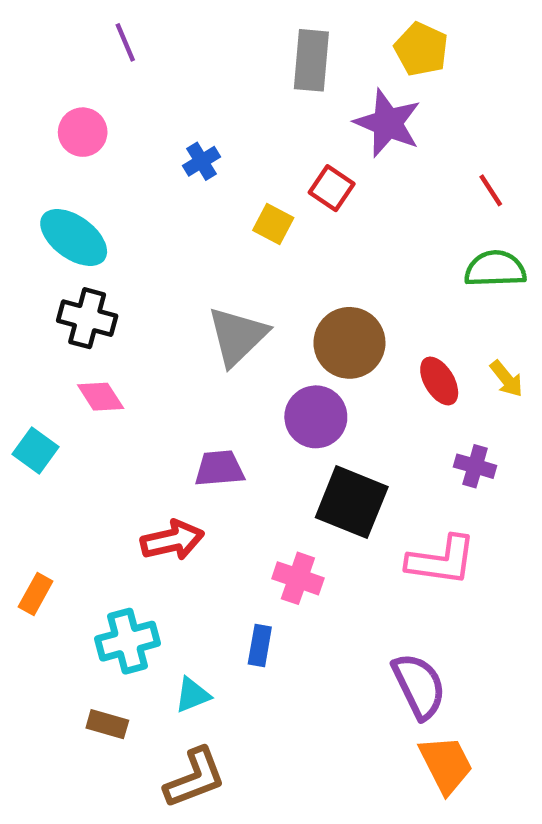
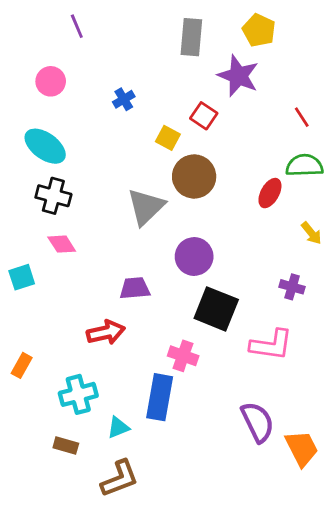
brown circle: (349, 343) -> (194, 176), moved
red ellipse: (439, 381) -> (270, 193), moved, turned 60
cyan square: (36, 451) -> (22, 277), turned 36
blue rectangle: (260, 646) -> (160, 397), size x1.8
orange trapezoid: (446, 764) -> (302, 448), moved

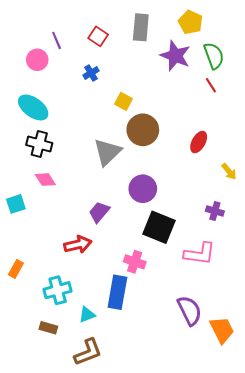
purple line: (77, 26) -> (57, 40), moved
red square: (204, 116) -> (98, 36), moved
red line: (302, 117) -> (211, 85), moved
green semicircle: (304, 165) -> (214, 56), moved, turned 72
purple trapezoid: (135, 288) -> (99, 212), turned -45

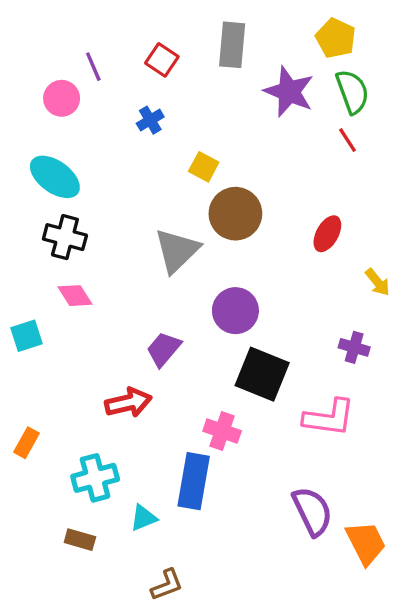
yellow pentagon: (191, 22) -> (336, 38), moved
brown L-shape: (88, 352) -> (167, 585), moved, size x0.7

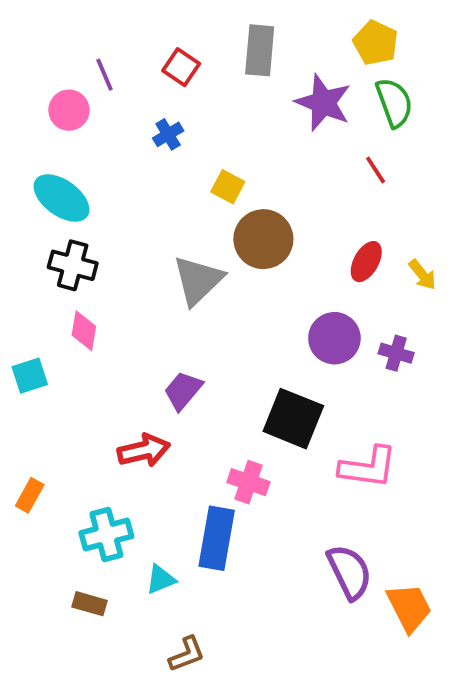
red line: (347, 140) -> (376, 170), moved
yellow arrow: (378, 282) -> (422, 275), moved
pink diamond: (75, 296) -> (84, 331), turned 42
purple circle: (235, 311) -> (334, 338), moved
purple cross: (354, 347) -> (396, 353), moved

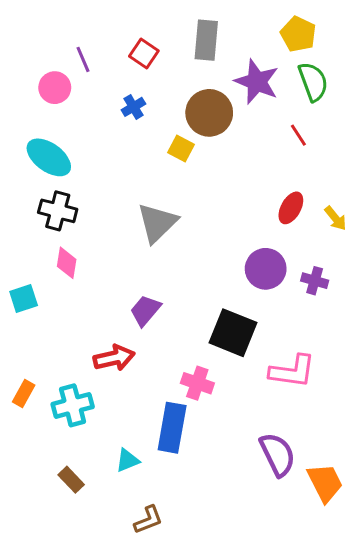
brown circle: (263, 239) -> (209, 113), moved
cyan cross: (106, 535) -> (73, 405), moved
brown rectangle: (90, 604) -> (71, 480), turned 30

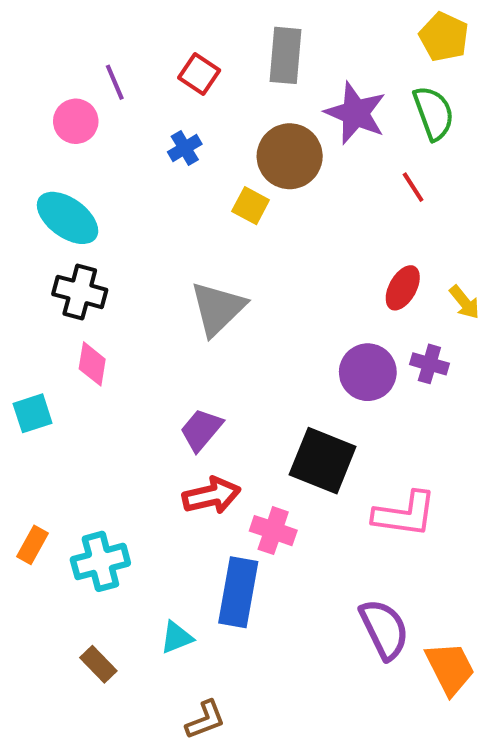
yellow pentagon: (298, 34) -> (444, 37), moved
purple cross: (315, 281) -> (429, 364), moved
red arrow: (114, 358) -> (211, 496), moved

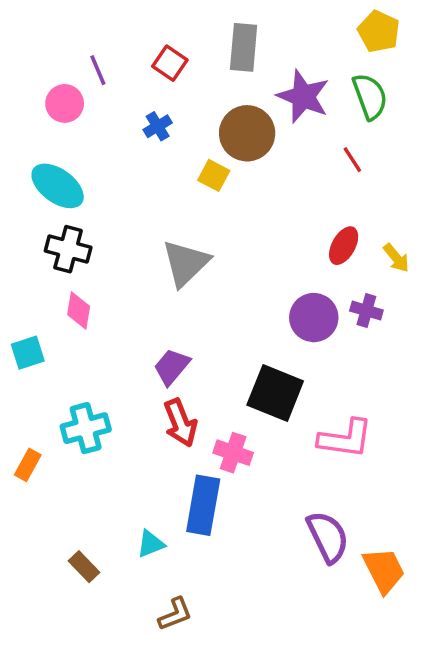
red arrow: (211, 496) -> (180, 423), turned 81
cyan cross: (100, 561) -> (86, 428), moved

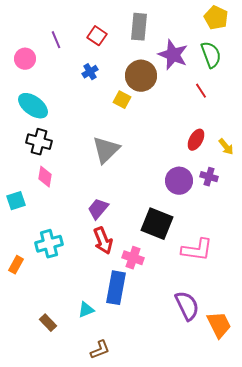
pink circle: (65, 103) -> (25, 59), moved

